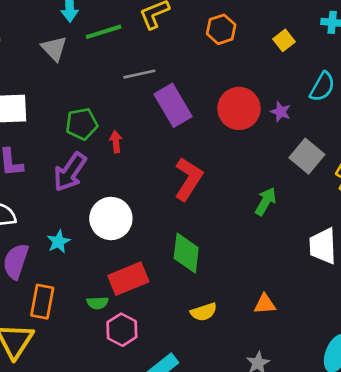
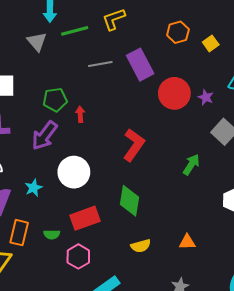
orange hexagon: (221, 29) -> (178, 32), moved
purple rectangle: (173, 105) -> (140, 65), moved
green semicircle: (97, 303) -> (52, 235), moved

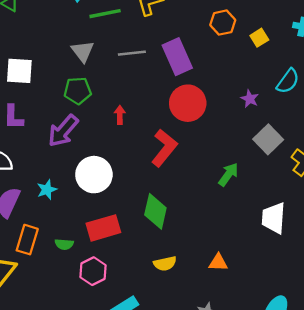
gray triangle: (37, 42) -> (83, 51), moved
red circle: (174, 93) -> (188, 103), moved
red arrow: (80, 114) -> (120, 115), moved

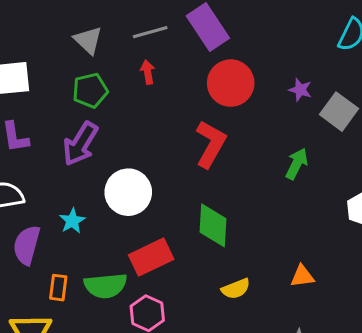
purple star: (250, 99) -> (300, 90), moved
red arrow: (120, 115) -> (148, 72), moved
orange rectangle: (27, 240) -> (58, 288), size x0.7
green semicircle: (64, 244) -> (106, 286), size x1.8

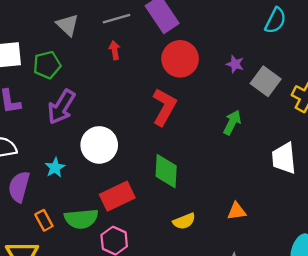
green pentagon: (90, 90) -> (47, 65), moved
orange rectangle: (58, 288) -> (44, 220), turned -36

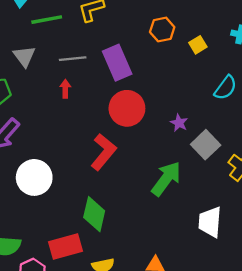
green arrow: (232, 123) -> (166, 179), size x1.5
red rectangle: (117, 196) -> (66, 247), moved

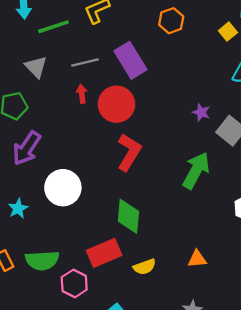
yellow square: (198, 45) -> (228, 32), moved
red circle: (127, 108) -> (116, 104), moved

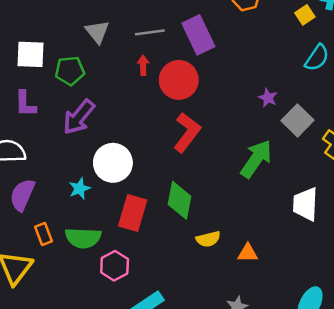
cyan star: (18, 209) -> (79, 189), moved
red rectangle: (104, 253) -> (133, 213), moved, turned -56
yellow semicircle: (145, 267) -> (208, 239), moved

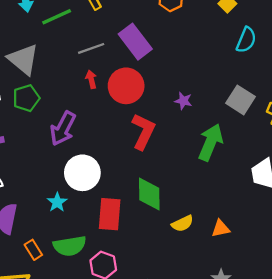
gray triangle: (97, 32) -> (23, 59), moved, size x1.4
purple star: (268, 98) -> (183, 101), moved
purple arrow: (79, 117) -> (63, 128), moved

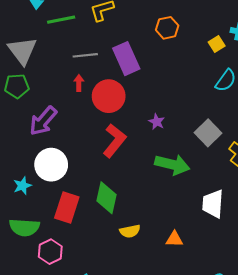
green arrow: (211, 142) -> (172, 165), turned 68
orange triangle: (221, 229) -> (174, 239), moved

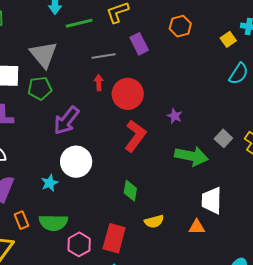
purple rectangle: (126, 59) -> (139, 44), moved, size x0.7
gray square: (208, 133) -> (223, 138), moved, size x0.7
green diamond: (107, 198) -> (130, 191), size x0.7
white trapezoid: (213, 204) -> (212, 201), moved
red rectangle: (67, 207) -> (114, 238), moved

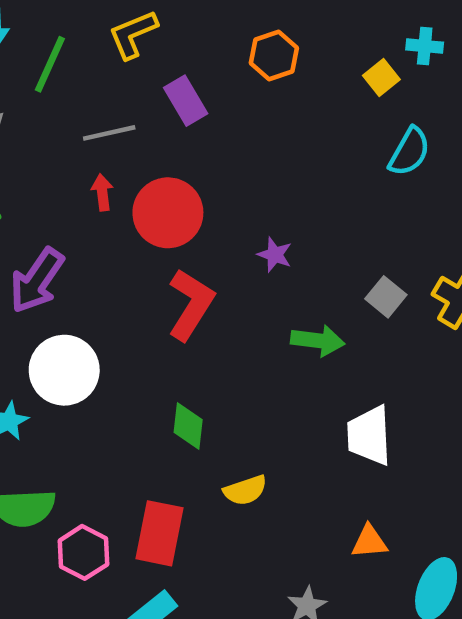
green line: (79, 23) -> (50, 64), turned -48
green arrow: (191, 156) -> (318, 341), size x0.7
orange triangle: (197, 227) -> (369, 542), moved

